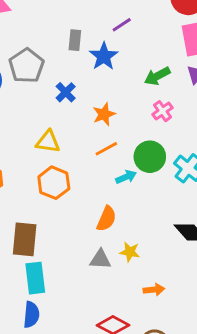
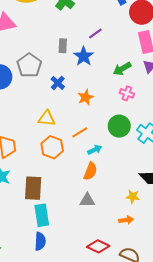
pink cross: (162, 111) -> (127, 93), turned -32
orange line: (106, 149) -> (80, 132), moved
cyan arrow: (126, 177) -> (95, 150), moved
yellow star: (130, 252) -> (133, 197), moved

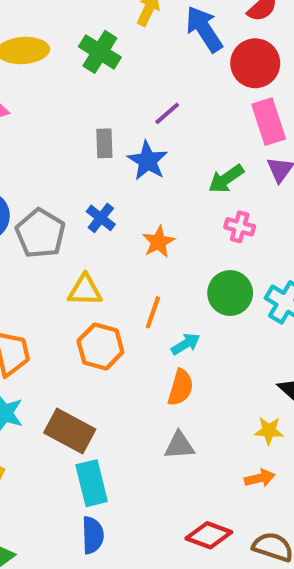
gray pentagon: (29, 65) -> (40, 233), moved
orange line: (80, 132) -> (153, 312), turned -35
brown rectangle: (33, 188) -> (70, 431), turned -60

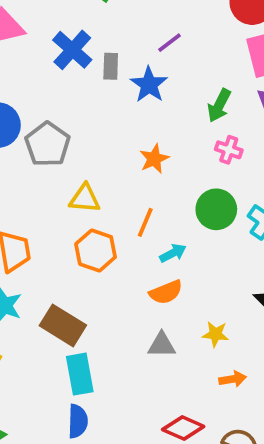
green arrow: (226, 179) -> (219, 105), turned -32
blue cross: (101, 218) -> (72, 50), moved, size x1.5
orange semicircle: (181, 387) -> (166, 292), turned 48
yellow star: (269, 431) -> (215, 334), moved

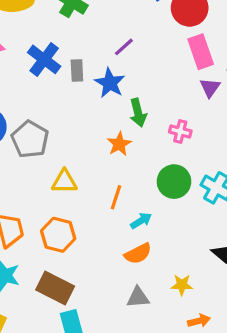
green arrow: (219, 105) -> (138, 113), moved, turned -36
orange hexagon: (96, 250) -> (58, 235), moved

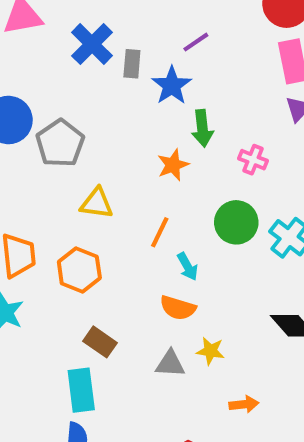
cyan arrow: (141, 221) -> (188, 266), turned 85
orange semicircle: (138, 254) -> (178, 308), turned 36
yellow star: (182, 285) -> (211, 351), moved
brown rectangle: (55, 288) -> (100, 342), moved, size x0.7

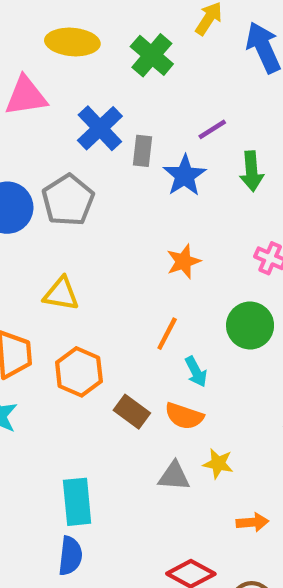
green arrow: (202, 128) -> (252, 171), moved
gray pentagon: (60, 143) -> (68, 200), moved
yellow triangle: (97, 203) -> (61, 294), moved
brown rectangle: (100, 342) -> (132, 412), moved

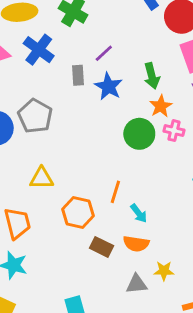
blue cross: (100, 128) -> (39, 50), moved
purple line: (212, 129) -> (104, 53), moved
orange star: (184, 261) -> (161, 106), moved
green circle: (250, 325) -> (139, 134), moved
orange hexagon: (79, 372) -> (78, 212), moved

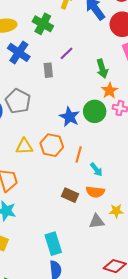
blue star: (108, 86) -> (69, 117), moved
orange hexagon: (78, 212) -> (52, 145), moved

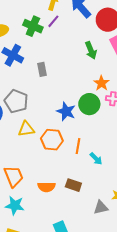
purple line: (66, 53) -> (53, 21), moved
green arrow: (102, 69) -> (91, 50), moved
yellow triangle: (24, 146) -> (26, 129), moved
orange semicircle: (95, 192) -> (46, 187), moved

